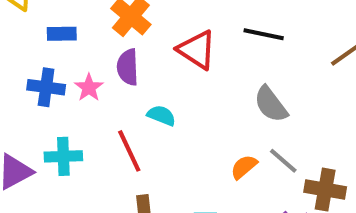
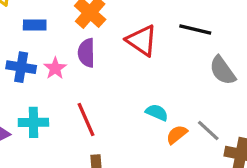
gray semicircle: (271, 104) -> (223, 70), moved
cyan semicircle: (161, 115) -> (157, 112), moved

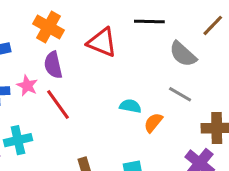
red line: (86, 119) -> (58, 104), moved
gray line: (208, 130) -> (180, 94), moved

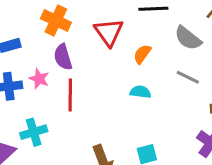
red triangle: (102, 42) -> (109, 32), turned 36
red line: (58, 104) -> (70, 95), turned 40
orange semicircle: (153, 123) -> (142, 54), moved

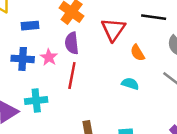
orange semicircle: (142, 54) -> (137, 53), turned -77

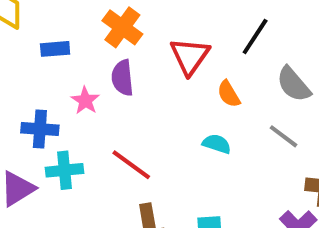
black line: (154, 17) -> (255, 37), turned -65
blue cross: (23, 59) -> (40, 129), moved
red line: (72, 76) -> (131, 165), moved, turned -65

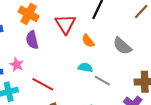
gray semicircle: (294, 84) -> (122, 46), moved
pink star: (85, 101) -> (17, 65), moved
gray line: (283, 136) -> (102, 81), moved

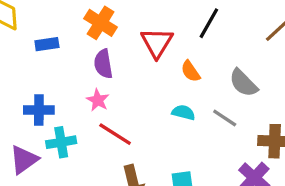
pink star: (17, 65) -> (98, 100), moved
gray line: (102, 81) -> (225, 118), moved

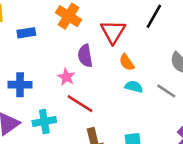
purple semicircle: (103, 64) -> (85, 56), moved
orange semicircle: (191, 71) -> (127, 62), moved
cyan cross: (61, 142) -> (44, 121), moved

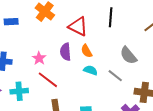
black line: (154, 16) -> (111, 17), turned -30
red triangle: (113, 32) -> (78, 26), turned -40
purple semicircle: (85, 56) -> (66, 52), moved

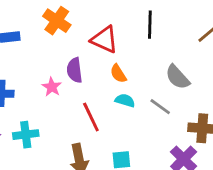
purple semicircle: (66, 52) -> (75, 70), moved
red line: (48, 80) -> (91, 117), moved, turned 30

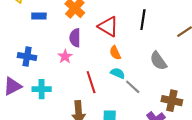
purple semicircle: (75, 70) -> (75, 38), moved
gray line: (160, 107) -> (133, 87), moved

